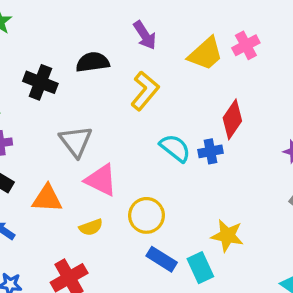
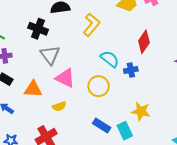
black cross: (40, 82) -> (38, 29), moved
blue cross: (210, 151) -> (131, 70), moved
yellow circle: (146, 215) -> (99, 86), moved

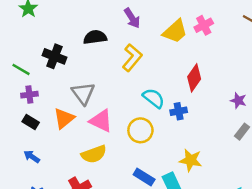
black cross: (38, 29) -> (54, 56), moved
orange triangle: (33, 89) -> (64, 118), moved, turned -42
yellow semicircle: (59, 106) -> (94, 154), size x1.5

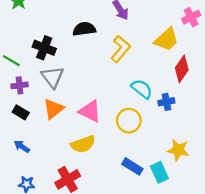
yellow trapezoid: (175, 31) -> (166, 40), moved
gray triangle: (83, 93) -> (52, 77), moved

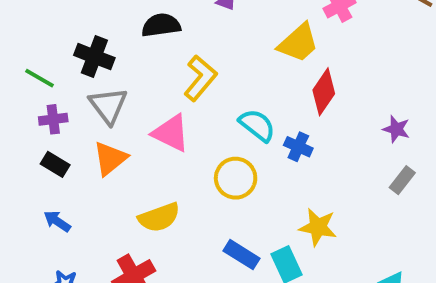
yellow L-shape: (121, 49) -> (200, 78), moved
blue cross: (166, 102) -> (298, 147), turned 35
pink triangle: (90, 111) -> (171, 133), moved

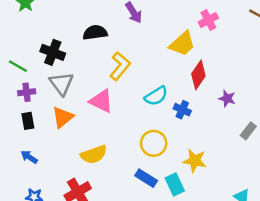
cyan semicircle: (257, 125) -> (156, 96), turned 110
purple star: (396, 129) -> (227, 98), moved
black rectangle: (55, 164) -> (28, 121), turned 49
yellow circle: (236, 178) -> (154, 143), moved

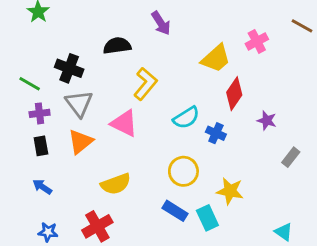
pink cross: (208, 20) -> (257, 41), moved

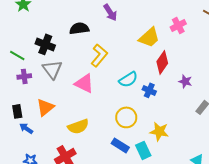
orange triangle: (80, 142) -> (45, 107), moved
black rectangle: (41, 146) -> (17, 111), moved

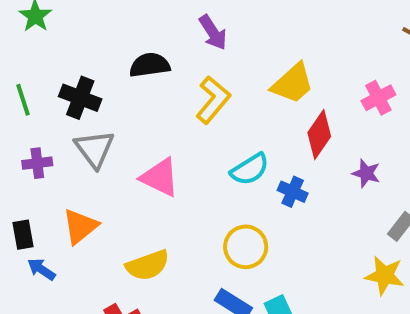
pink cross: (178, 25) -> (378, 98), moved
green line: (17, 55) -> (23, 100), moved, turned 42
yellow L-shape: (99, 55) -> (213, 100), moved
yellow star: (159, 131) -> (385, 275), moved

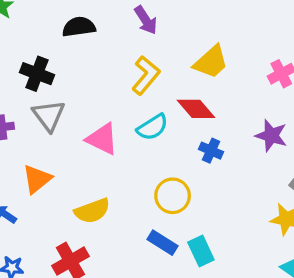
black semicircle: (150, 65) -> (79, 27), moved
red diamond: (319, 135) -> (196, 109), moved, turned -75
cyan semicircle: (250, 169) -> (152, 127), moved
purple star: (366, 173) -> (271, 136), size x1.4

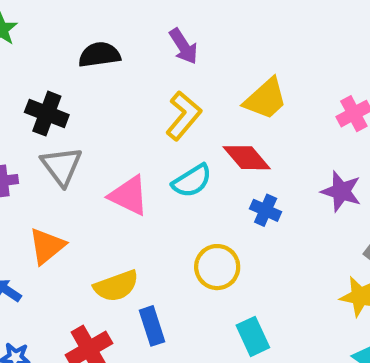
blue rectangle: (162, 243) -> (152, 326), moved, turned 40

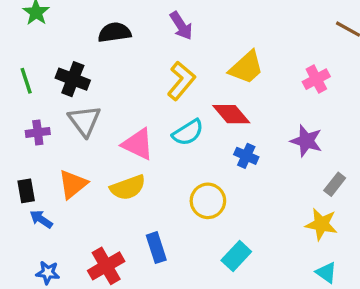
yellow semicircle: (116, 286) -> (128, 188), moved
cyan rectangle: (253, 336) -> (236, 256), turned 68

